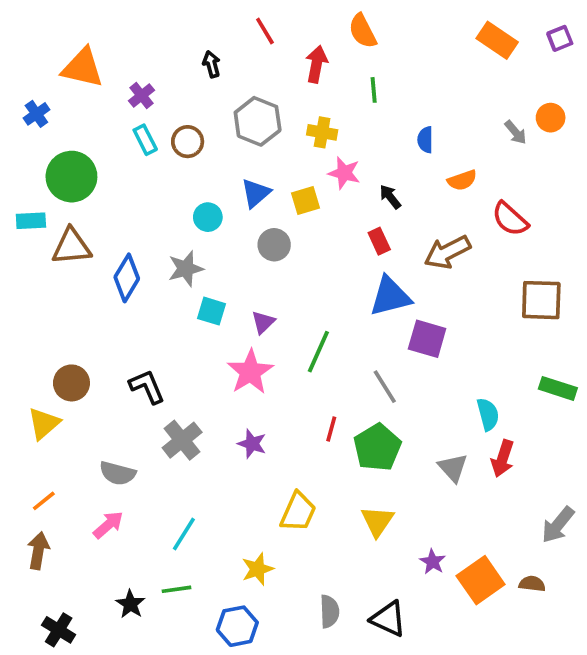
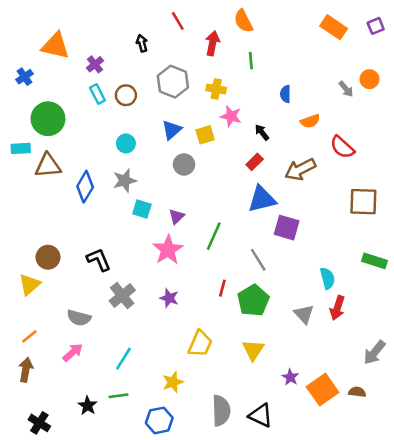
cyan circle: (208, 217) -> (126, 143), moved
red rectangle: (379, 241) -> (255, 162), turned 70
gray semicircle: (329, 611) -> (221, 411), size x1.4

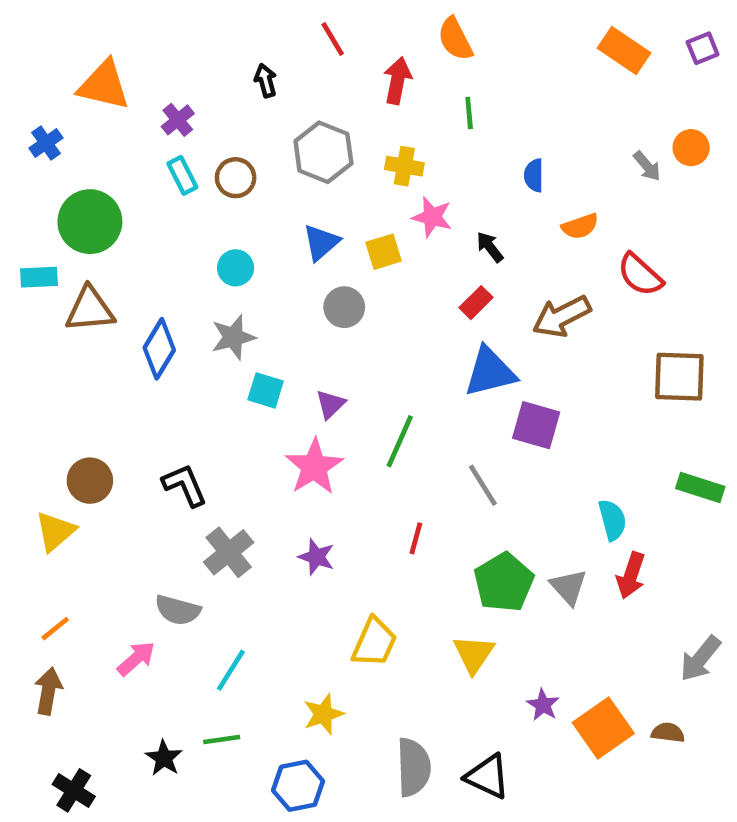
green pentagon: (253, 300) -> (504, 582), moved
gray semicircle: (79, 318) -> (178, 610), moved

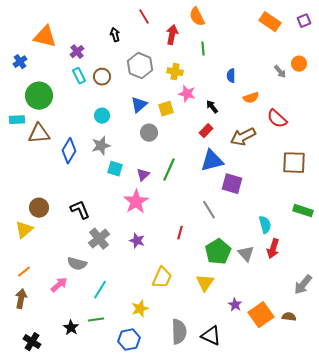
green line: (400, 441) -> (169, 170), moved

